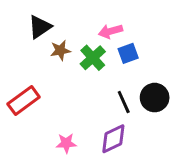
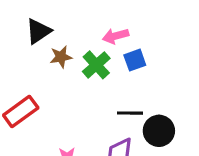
black circle: (155, 98) -> (159, 131), moved
black line: (124, 102) -> (130, 113), turned -65

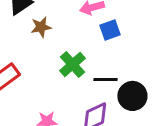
green cross: (96, 65) -> (72, 64), moved

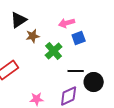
green cross: (72, 64) -> (54, 51), moved

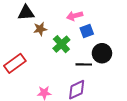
black triangle: (19, 20) -> (26, 13), turned 30
black circle: (94, 82) -> (102, 53), moved

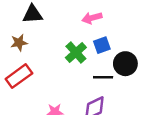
brown star: (40, 29) -> (19, 43), moved
blue square: (87, 31) -> (102, 45), moved

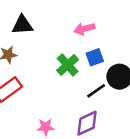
black line: (103, 77) -> (96, 91), turned -36

